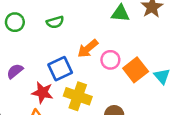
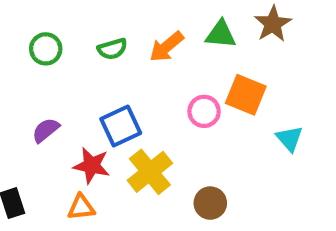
orange arrow: (88, 49) -> (167, 47), moved
orange square: (136, 70) -> (246, 95), moved, turned -30
yellow cross: (78, 96) -> (150, 172), turned 32

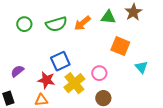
green semicircle: (112, 49) -> (56, 24), size x1.5
pink circle: (204, 111) -> (99, 73), moved
purple semicircle: (46, 130) -> (17, 71), moved

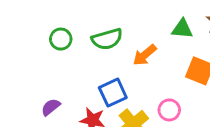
orange arrow: (82, 23) -> (145, 55), moved

